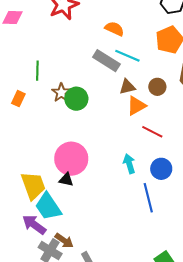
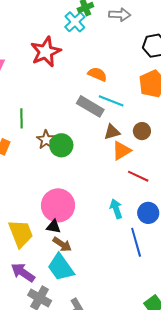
cyan trapezoid: (48, 207) -> (61, 267), moved
brown arrow: (64, 241) -> (62, 244), moved

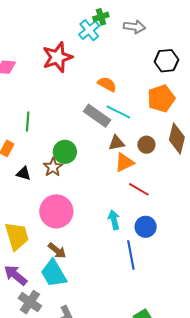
brown star: (46, 140) -> (53, 167), moved
black triangle: (54, 227) -> (24, 173), moved

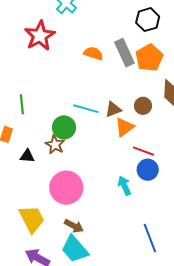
cyan line: (118, 112) -> (86, 109), moved
gray rectangle: (97, 116) -> (124, 53), moved, turned 40
blue circle: (146, 227) -> (148, 170), moved
blue line: (131, 255) -> (150, 238), moved

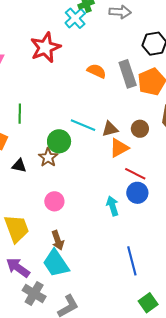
pink circle: (66, 188) -> (54, 201), size x0.6
brown arrow: (74, 226) -> (58, 240), turned 36

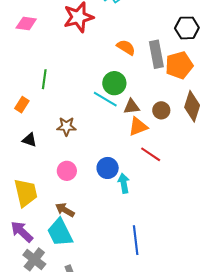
green circle: (59, 141) -> (114, 83), moved
brown star: (48, 157) -> (66, 126), turned 30
black triangle: (19, 166) -> (29, 140), moved
blue circle: (137, 193) -> (108, 168), moved
brown arrow: (58, 240) -> (65, 210), turned 132

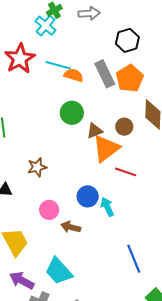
cyan line: (105, 99) -> (58, 65), moved
orange triangle: (138, 127) -> (106, 148), size x1.4
brown arrow: (65, 210) -> (71, 227), moved

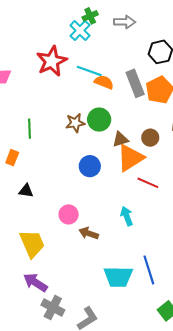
brown star: (37, 167) -> (75, 123), moved
blue circle: (88, 196) -> (90, 166), moved
cyan trapezoid: (59, 271) -> (118, 277), moved, turned -52

